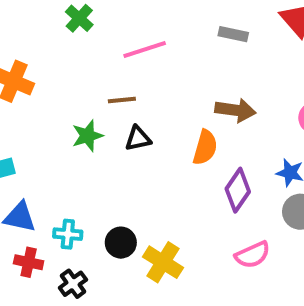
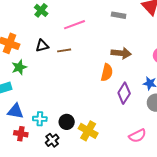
green star: (88, 136) -> (19, 67), moved
black triangle: (138, 138) -> (42, 46), moved
pink semicircle: (252, 255) -> (137, 136), moved
black cross: (73, 284) -> (52, 140), moved

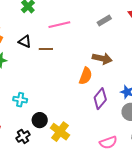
gray rectangle: (119, 15) -> (104, 20), turned -48
black triangle: (42, 46) -> (25, 41), turned 32
cyan cross: (40, 119) -> (20, 100), moved

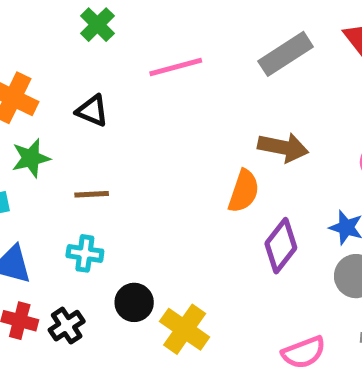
gray rectangle: (104, 20) -> (286, 54), size x1.5
brown line: (46, 49) -> (92, 194), moved
black cross: (23, 137) -> (67, 326), moved

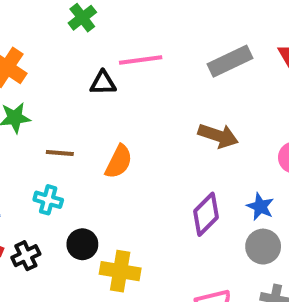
black triangle: (92, 111) -> (103, 83), moved, turned -32
orange semicircle: (244, 191) -> (119, 162), moved
yellow cross: (185, 329) -> (120, 271), turned -33

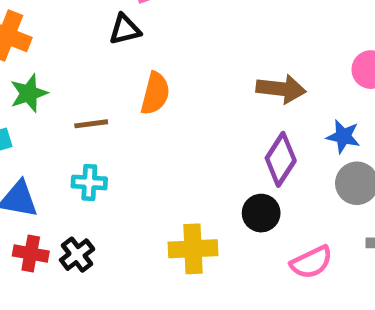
brown arrow: (218, 136) -> (281, 89), moved
orange semicircle: (119, 162) -> (155, 93), moved
black circle: (82, 244) -> (261, 213), moved

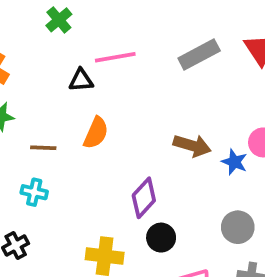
blue star: (343, 136) -> (234, 162), moved
purple diamond: (281, 159) -> (144, 198), moved

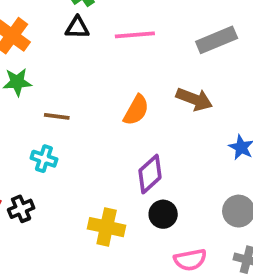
black triangle: (81, 80) -> (77, 28), moved
orange semicircle: (96, 133) -> (136, 110), moved
brown arrow: (192, 146) -> (194, 99), moved

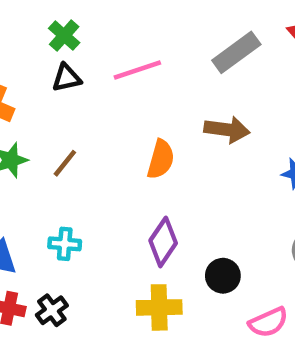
brown line: (57, 116) -> (65, 163), moved, turned -45
purple diamond: (150, 174) -> (163, 242), moved

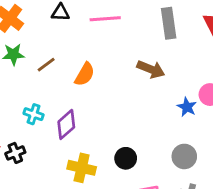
gray rectangle: (236, 52) -> (169, 23), turned -76
orange semicircle: (161, 159) -> (85, 74), moved
purple diamond: (163, 242) -> (66, 124), moved

